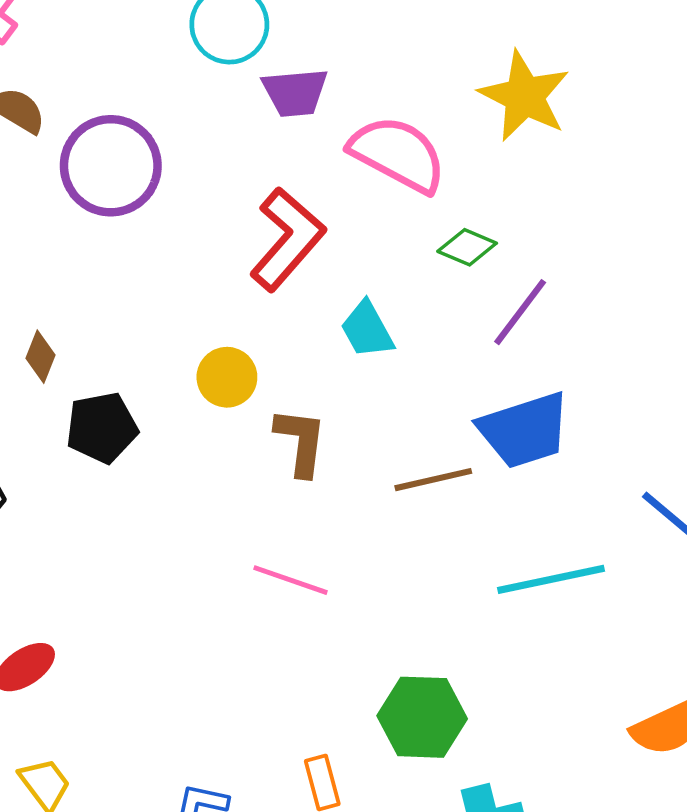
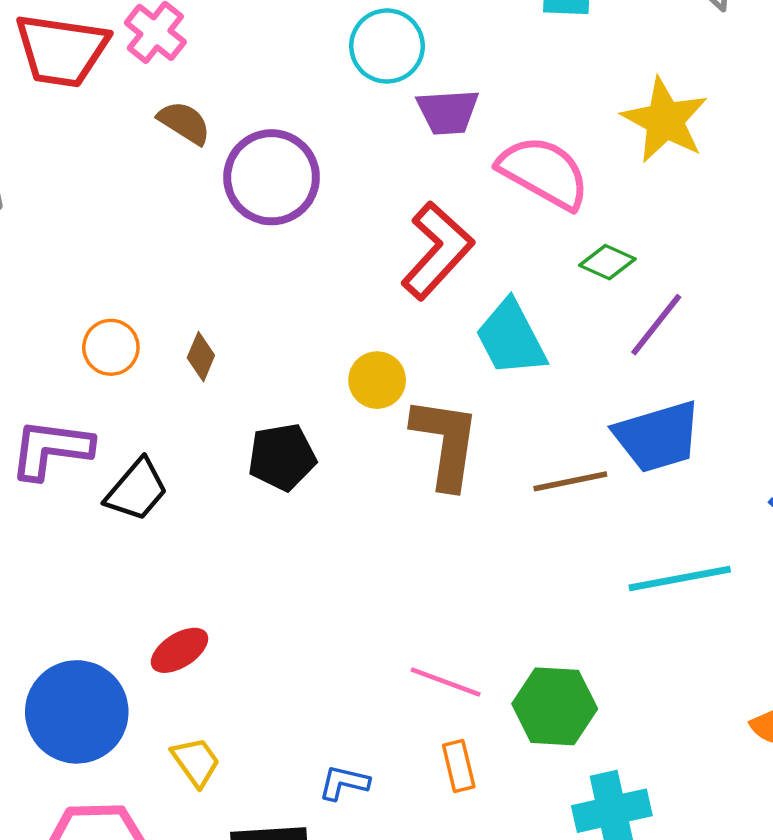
cyan trapezoid: (367, 330) -> (511, 338), size x1.4
black pentagon: (102, 428) -> (282, 457), moved
brown L-shape: (301, 442) -> (446, 443), size x1.4
pink line: (291, 580) -> (446, 682), moved

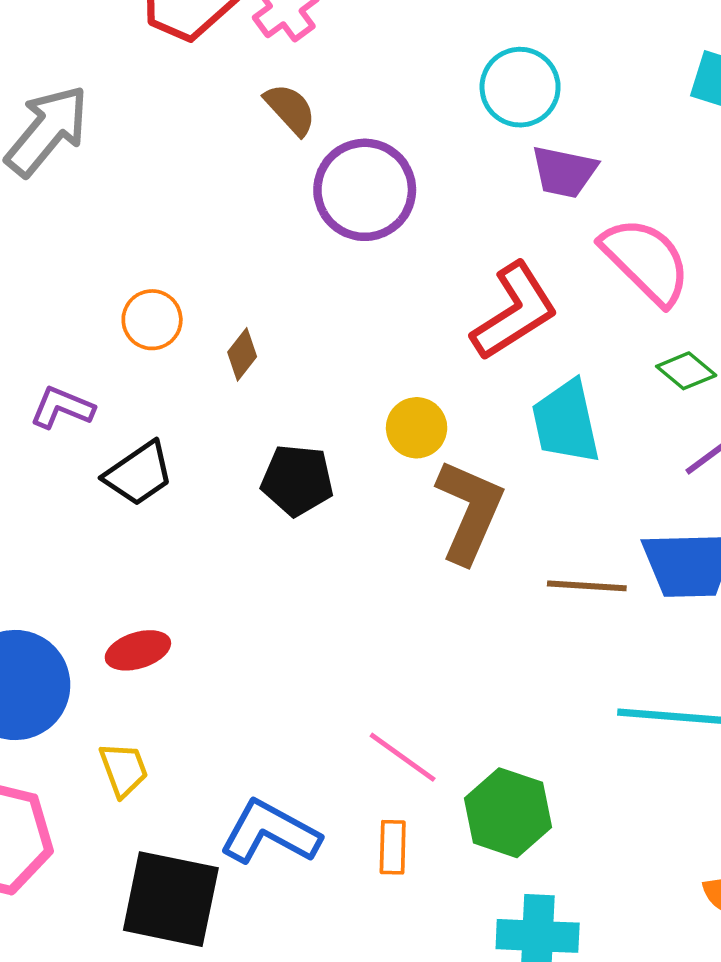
purple L-shape: (51, 449) -> (62, 408), size x0.7
blue L-shape: (344, 783) -> (270, 832), size x1.8

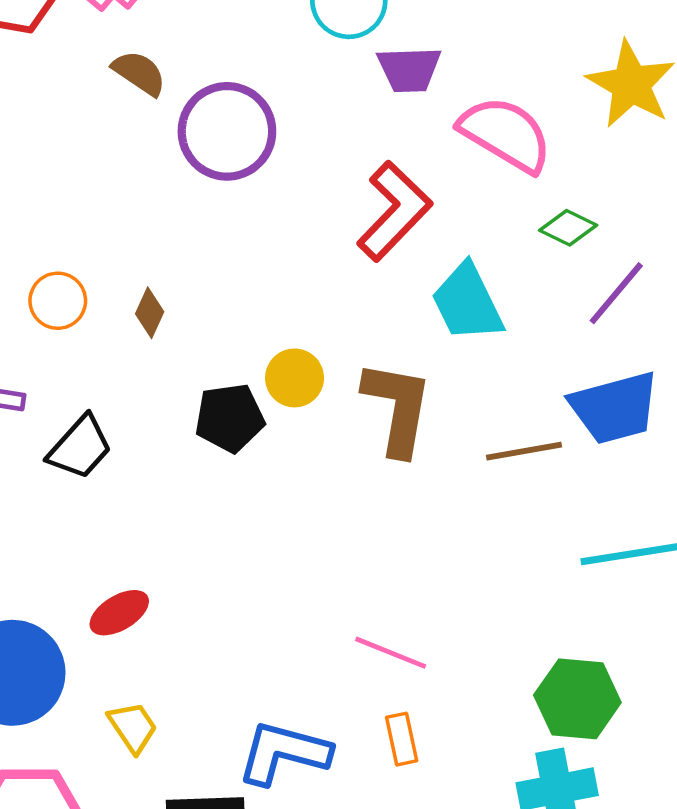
yellow circle: (417, 428) -> (295, 378), moved
green hexagon: (508, 813) -> (577, 699), moved

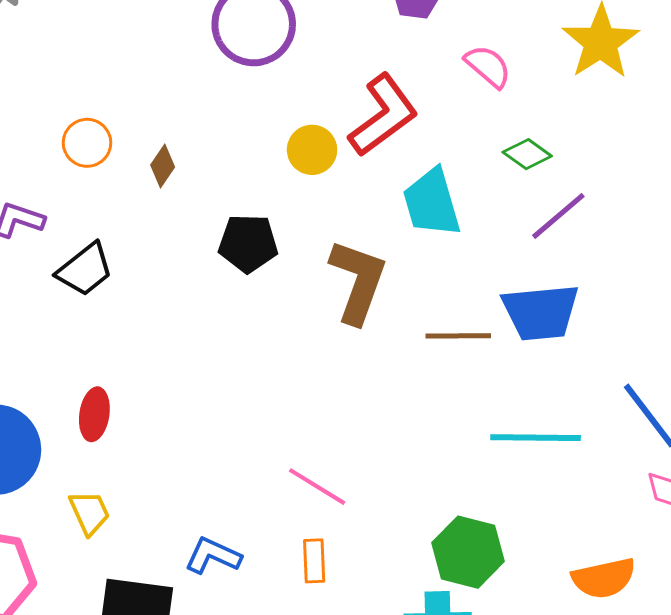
pink semicircle: (506, 134) -> (488, 66), size x0.6
yellow circle: (295, 378) -> (312, 150), moved
black pentagon: (230, 418) -> (248, 243), moved
red ellipse: (119, 613) -> (94, 414), turned -60
blue L-shape: (284, 753) -> (213, 556), size x0.7

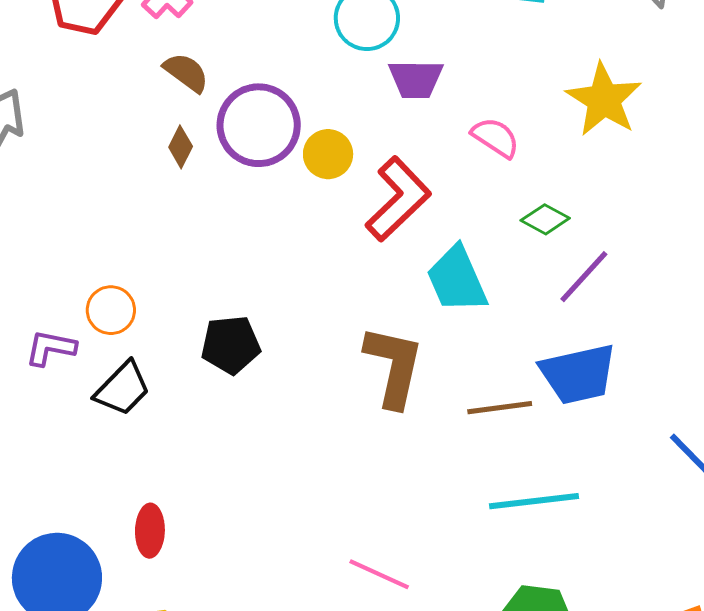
orange circle: (87, 143) -> (111, 310), moved
yellow circle: (312, 150) -> (328, 154), moved
brown diamond: (163, 166) -> (181, 147), moved
black pentagon: (248, 243) -> (231, 345), moved
cyan line: (536, 438) -> (534, 501), moved

